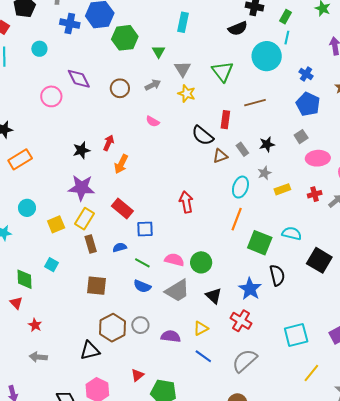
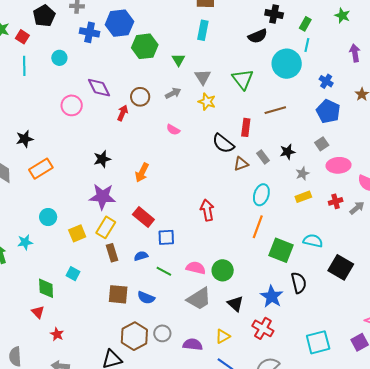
red arrow: (109, 143) -> (123, 113), moved
gray star: (264, 173) -> (302, 174), moved
blue semicircle: (142, 286) -> (146, 298), moved

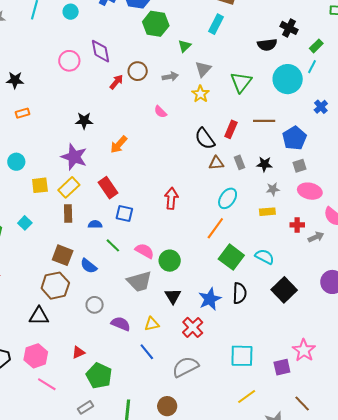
blue pentagon: (328, 111) -> (294, 138), moved
orange rectangle: (41, 169) -> (22, 113), size x0.6
brown hexagon: (134, 336) -> (55, 286), moved

